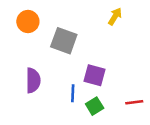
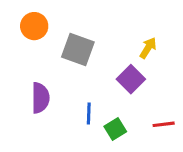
yellow arrow: (115, 16) -> (148, 48), moved
purple square: (95, 75) -> (131, 79), moved, turned 30

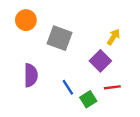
blue line: (89, 113) -> (68, 87), turned -35
red line: (164, 124) -> (112, 87), moved

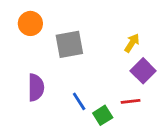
gray square: (60, 38) -> (69, 44), turned -30
purple square: (100, 61) -> (143, 71), moved

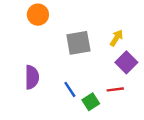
orange circle: (30, 23) -> (38, 15), moved
gray square: (69, 44) -> (78, 43), moved

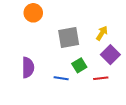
blue line: (70, 89) -> (61, 78), turned -48
green square: (91, 102) -> (79, 65), moved

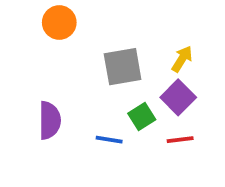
purple square: (110, 55) -> (178, 97), moved

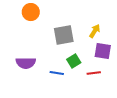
purple square: (178, 97) -> (103, 51), moved, turned -36
purple semicircle: (50, 120) -> (26, 63), turned 90

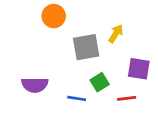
orange circle: (31, 12) -> (54, 16), moved
yellow arrow: (95, 31) -> (116, 34), moved

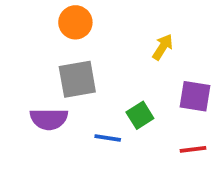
gray square: (86, 47) -> (77, 79), moved
red line: (127, 98) -> (193, 149), moved

